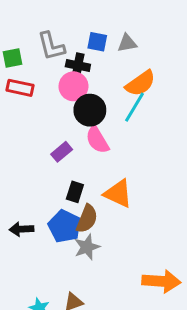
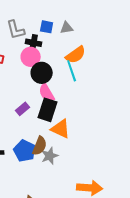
cyan line: (135, 107) -> (72, 71), turned -50
purple rectangle: (62, 152) -> (23, 109), moved
black rectangle: (75, 192) -> (48, 110), moved, size x1.6
gray star: (87, 247) -> (50, 156), moved

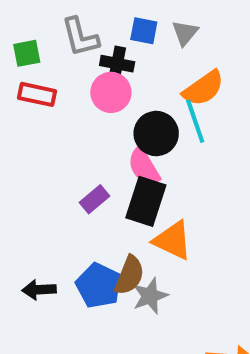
gray triangle: (67, 28) -> (185, 33), turned -40
black circle: (42, 73) -> (156, 134), moved

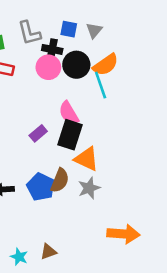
black circle: (156, 134) -> (76, 65), moved
gray star: (150, 296) -> (89, 188), moved

